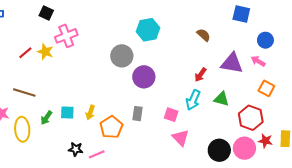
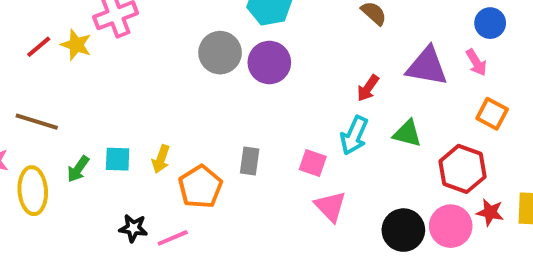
pink arrow: (258, 61) -> (476, 62), turned -152
purple circle: (144, 77) -> (269, 62), moved

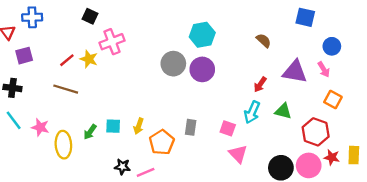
brown line: (37, 122) -> (66, 89), moved

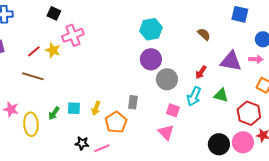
gray circle: (173, 64) -> (167, 79), moved
pink arrow: (324, 69) -> (256, 59), turned -56
gray rectangle: (191, 127) -> (133, 102), moved
pink triangle: (238, 154) -> (166, 132), moved

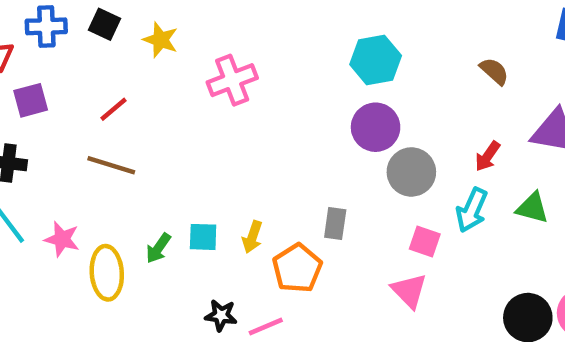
black square: (54, 13) -> (105, 24), moved
pink cross: (73, 35) -> (232, 80), moved
yellow star: (53, 50) -> (161, 40), moved

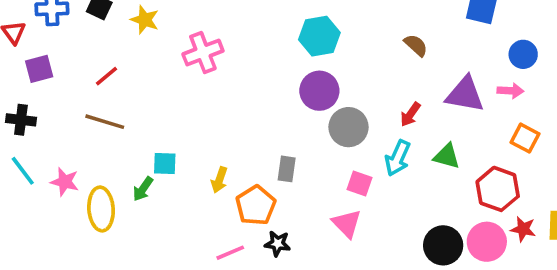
cyan square: (203, 237) -> (165, 163), moved
black star: (221, 315) -> (278, 244), moved

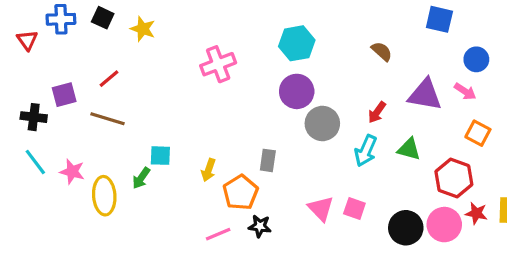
pink cross: (203, 52) -> (218, 64), moved
purple square: (39, 69) -> (64, 95), moved
pink arrow: (510, 91) -> (465, 91), turned 30
pink square: (359, 184) -> (354, 209), moved

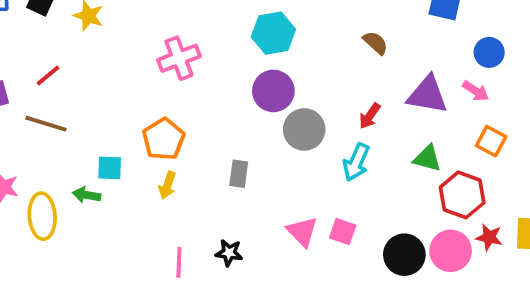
green triangle: (409, 149) -> (427, 158), moved
green arrow: (141, 178) -> (86, 195), turned 65
orange pentagon: (241, 192) -> (164, 139), moved
pink line: (218, 234) -> (179, 262), turned -65

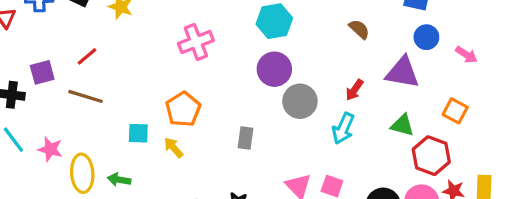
blue circle: (489, 52) -> (426, 37), moved
pink arrow: (476, 91) -> (466, 55), moved
yellow arrow: (167, 185) -> (173, 148), moved, turned 120
green arrow: (86, 195) -> (119, 180), moved

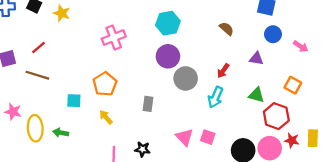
purple triangle: (402, 72) -> (256, 59), size x0.6
yellow arrow: (173, 148) -> (106, 117), moved

